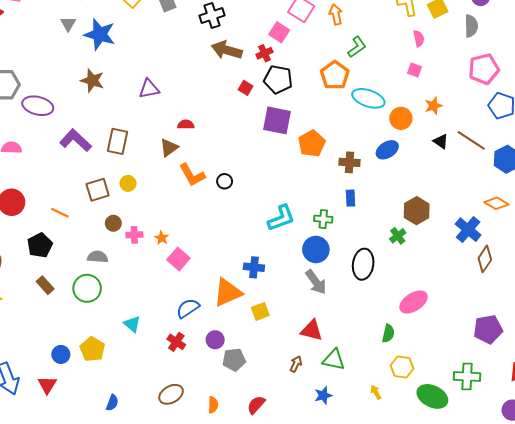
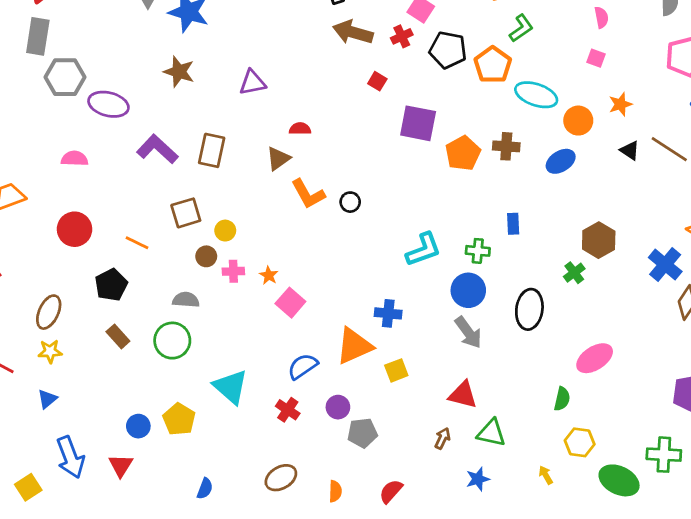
black pentagon: (278, 79) -> (448, 50), moved
brown cross: (349, 162) -> (506, 146), moved
yellow circle: (128, 183) -> (225, 231), moved
cyan triangle: (132, 324) -> (231, 387), size x1.6

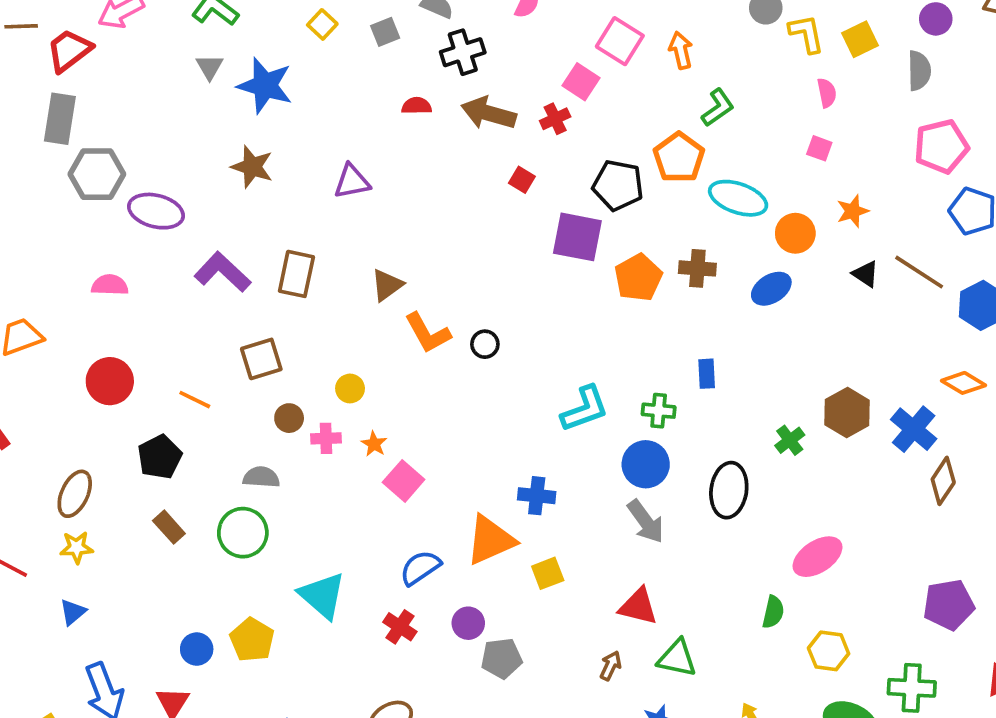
black pentagon: (448, 50) -> (618, 185), moved
red semicircle: (300, 129) -> (417, 106), moved
yellow circle: (225, 231) -> (350, 388), moved
brown hexagon: (599, 240) -> (847, 413), moved
yellow hexagon: (580, 442) -> (829, 651), moved

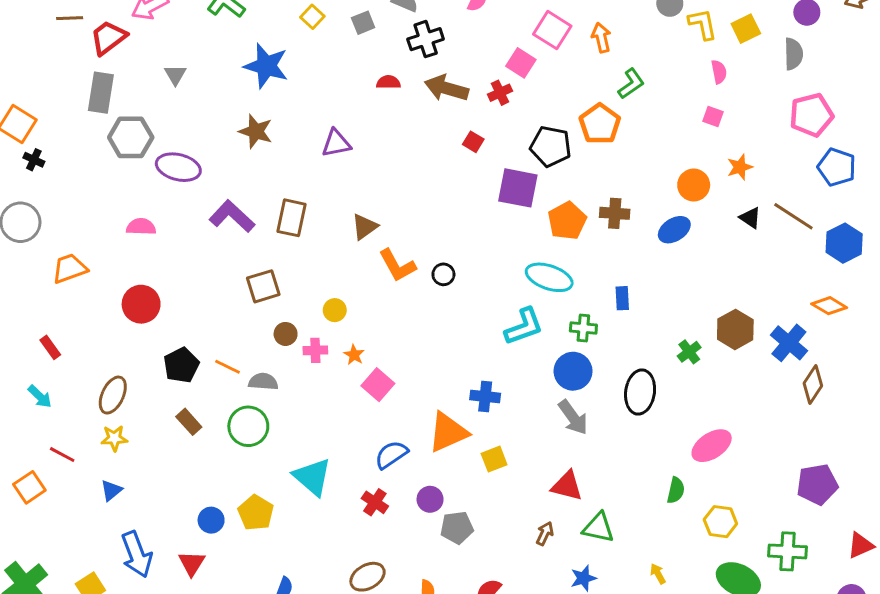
gray triangle: (210, 67) -> (175, 75), moved
cyan ellipse: (738, 198) -> (549, 277), moved
orange line: (195, 400) -> (227, 367), moved

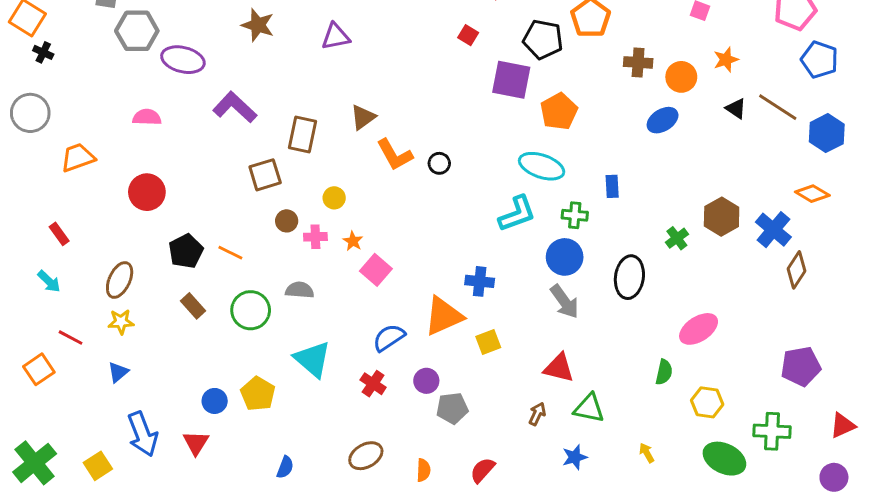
brown cross: (615, 213) -> (638, 62), moved
brown rectangle: (292, 218) -> (302, 135), moved
gray semicircle: (263, 382) -> (300, 290), moved

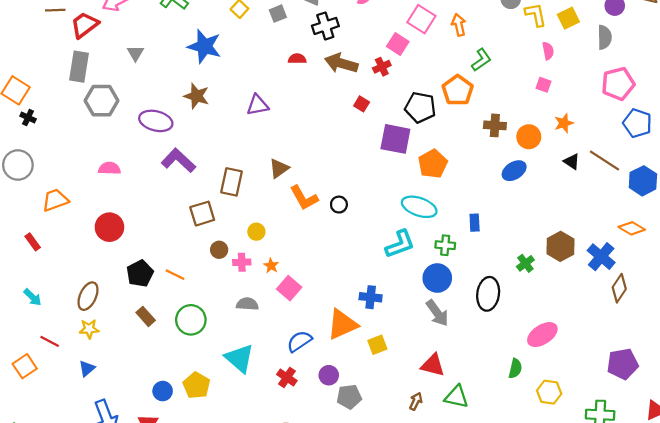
purple ellipse: (183, 60) -> (156, 121), moved
red rectangle: (59, 234) -> (33, 242), moved
gray semicircle: (300, 290) -> (247, 304), moved

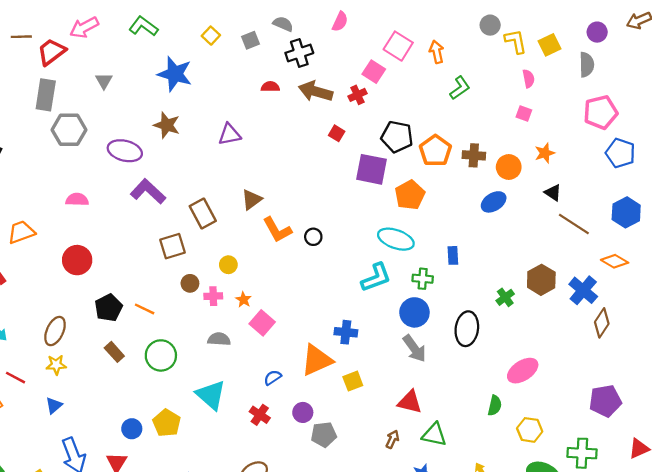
orange pentagon: (458, 90) -> (435, 151), moved
brown line: (605, 160) -> (574, 224), moved
brown rectangle: (232, 182) -> (203, 214), turned -40
blue semicircle: (299, 341) -> (273, 378), size x0.7

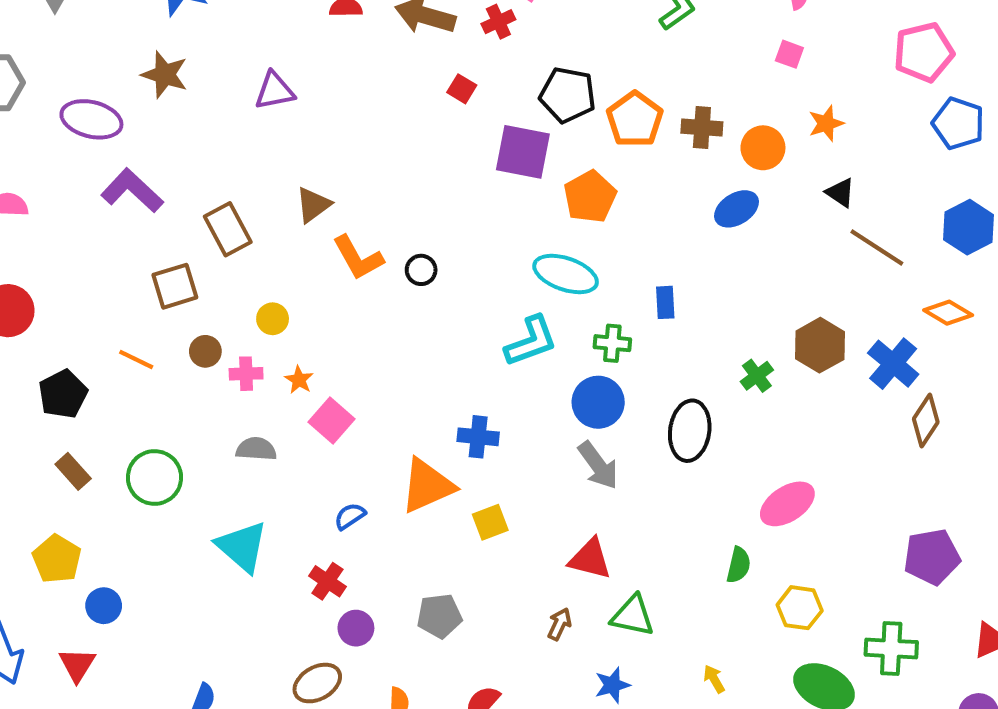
orange line: (145, 309) -> (136, 359), moved
purple circle: (303, 412) -> (356, 628), moved
yellow pentagon: (167, 423) -> (57, 559), moved

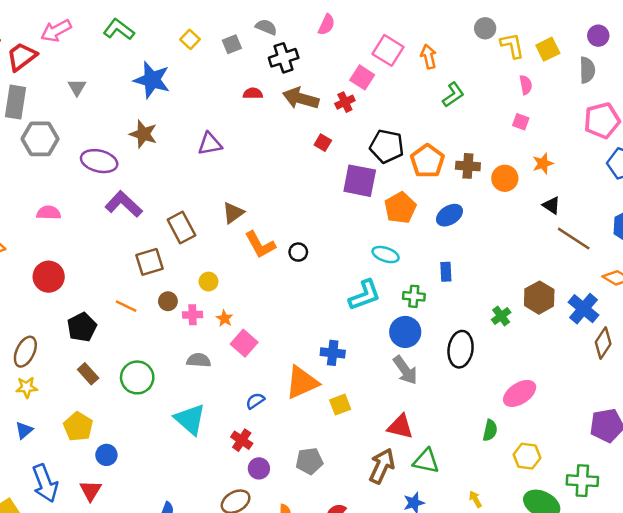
blue ellipse: (737, 209) -> (449, 215), moved
cyan ellipse: (566, 274) -> (386, 255), size x0.7
brown arrow: (559, 624) -> (382, 466), size x1.8

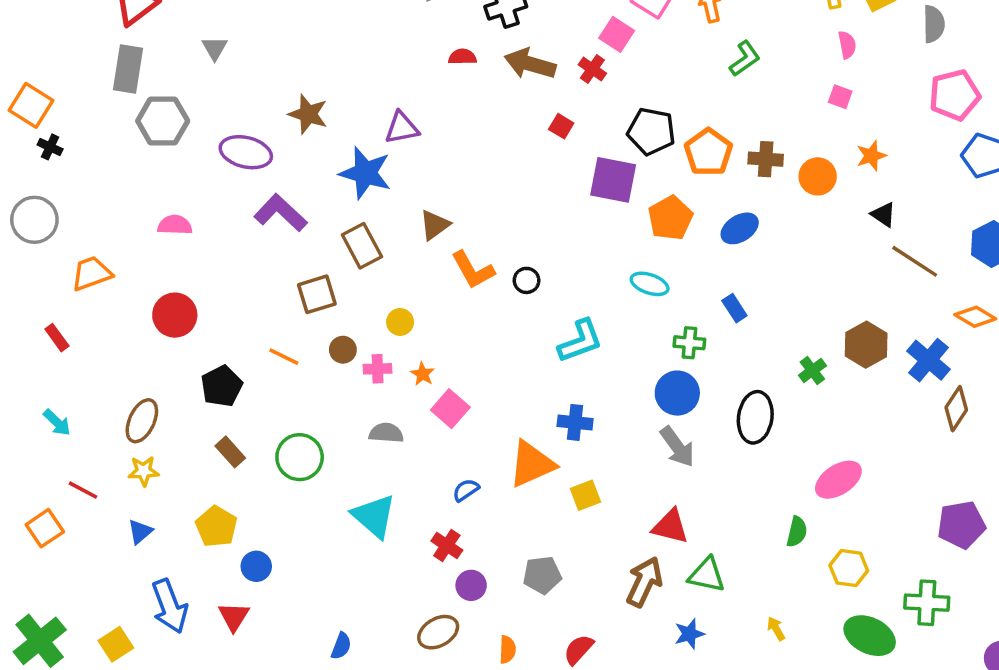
blue star: (152, 80) -> (365, 173), moved
red cross: (345, 102) -> (592, 69), turned -30
blue rectangle: (446, 272) -> (734, 308), turned -30
cyan L-shape: (365, 295) -> (580, 341), moved

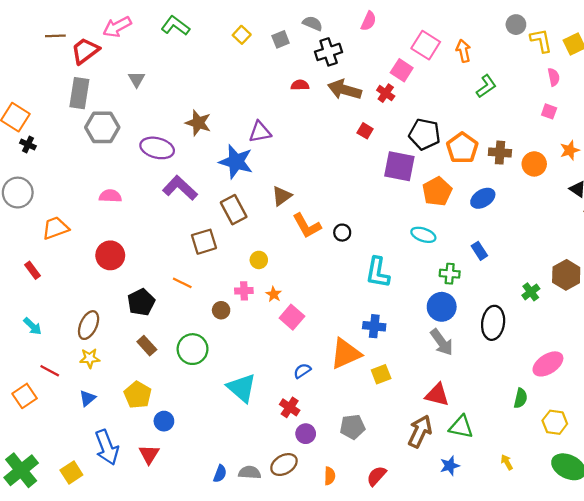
cyan L-shape: (580, 341) -> (378, 273), turned 120
brown circle: (343, 350) -> (221, 310), moved
gray semicircle: (386, 433) -> (250, 473), moved

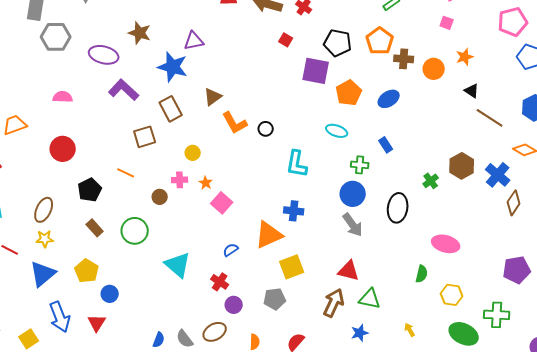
orange pentagon: (462, 148) -> (380, 41), moved
pink ellipse: (548, 364) -> (446, 244), turned 48
yellow square: (381, 374) -> (292, 267), moved, size x1.4
blue triangle: (87, 398) -> (43, 274), size x1.8
gray semicircle: (250, 473) -> (185, 339), turned -132

